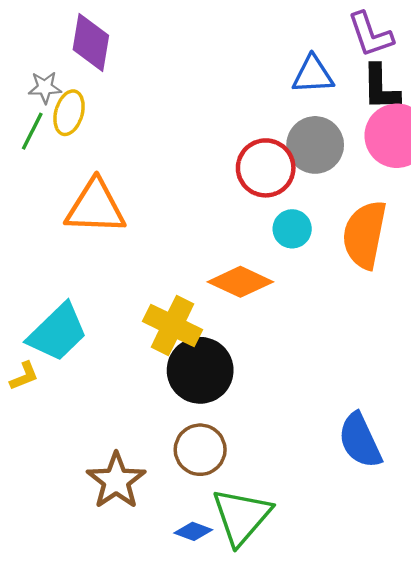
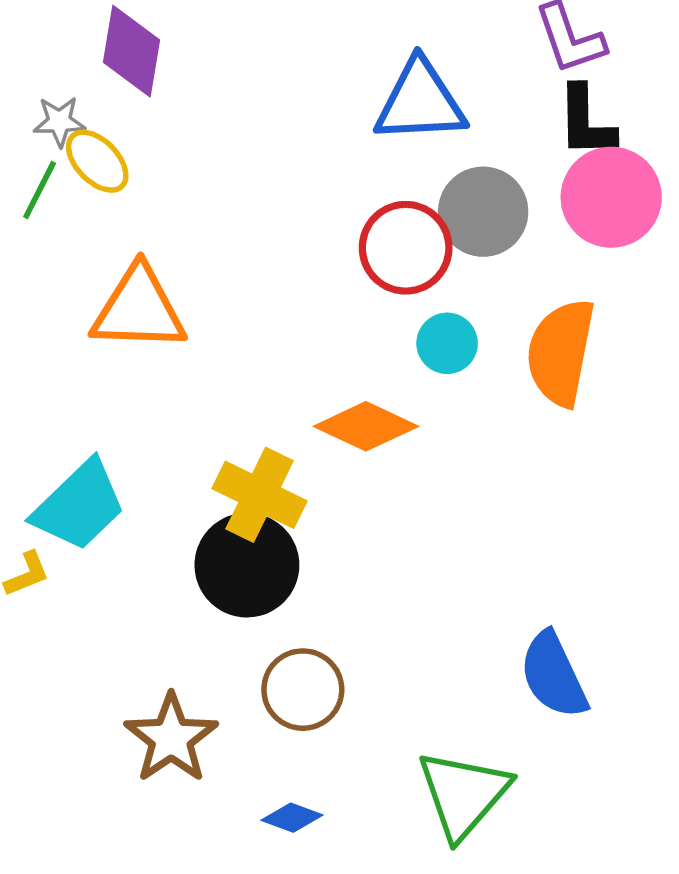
blue triangle: (313, 75) -> (420, 102), moved, size x1.4
yellow ellipse: (69, 113) -> (97, 161), turned -60
black circle: (200, 370) -> (247, 565), moved
green triangle: (242, 516) -> (463, 794), moved

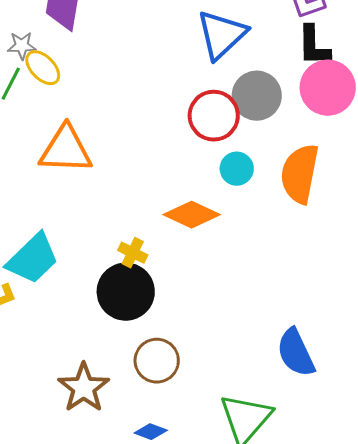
blue triangle: (420, 102) -> (222, 35), turned -40
yellow cross: (260, 495) -> (133, 253), size x0.6

